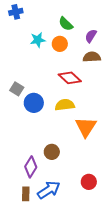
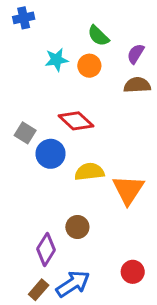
red diamond: (70, 78) -> (76, 121), moved
yellow semicircle: (65, 105) -> (89, 172), moved
brown rectangle: (26, 194) -> (39, 290), turned 40

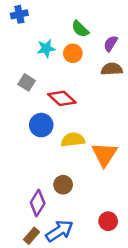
gray square: (25, 133) -> (27, 82), moved

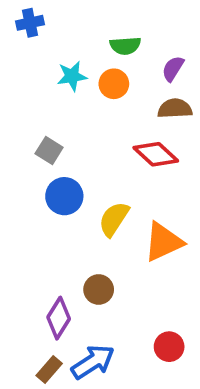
green semicircle: (80, 29) -> (125, 46), turned -48
gray square: (27, 82) -> (49, 150), moved
red diamond: (62, 98) -> (156, 154), moved
yellow semicircle: (73, 140) -> (114, 219), turned -50
orange triangle: (104, 154) -> (163, 242), turned 32

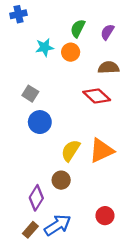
green semicircle: (125, 46) -> (78, 28), turned 120
purple semicircle: (173, 69) -> (107, 32), moved
yellow semicircle: (114, 219) -> (71, 150), moved

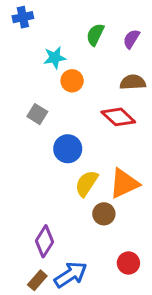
orange circle: (71, 52) -> (72, 81), moved
blue circle: (40, 122) -> (68, 149), moved
brown circle: (61, 180) -> (104, 214), moved

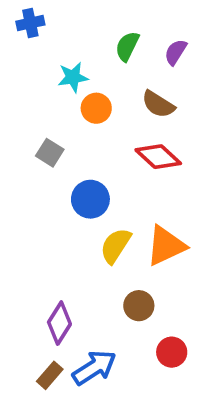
brown semicircle: (133, 82) -> (158, 104), moved, turned -145
brown circle: (104, 214) -> (139, 306), moved

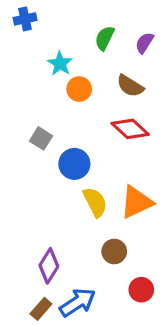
cyan star: (73, 77) -> (60, 64), turned -30
gray square: (50, 153) -> (41, 138), moved
yellow semicircle: (116, 246) -> (95, 202), turned 120

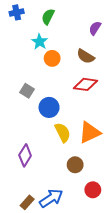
green semicircle: (105, 38) -> (48, 17), moved
red diamond: (130, 129) -> (86, 84), turned -35
purple diamond: (49, 266) -> (25, 155), moved

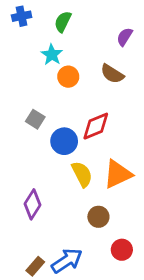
red diamond: (86, 84) -> (96, 126), moved, turned -30

